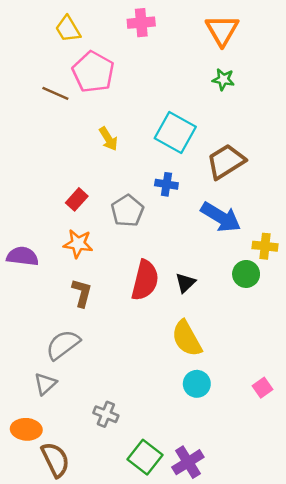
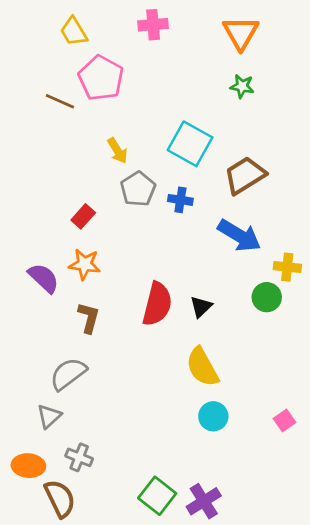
gray pentagon: (127, 211) -> (138, 189), moved
purple semicircle: (22, 256) -> (44, 278), moved, turned 36
gray cross: (106, 414) -> (79, 457), moved

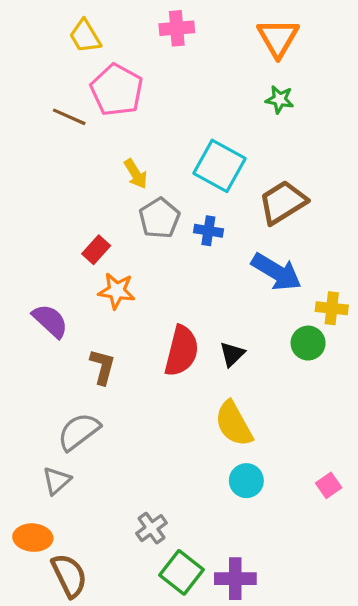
orange star: (85, 264) -> (117, 291), moved
gray cross: (79, 457) -> (151, 528), moved, turned 32
purple cross: (204, 501) -> (235, 579), turned 32

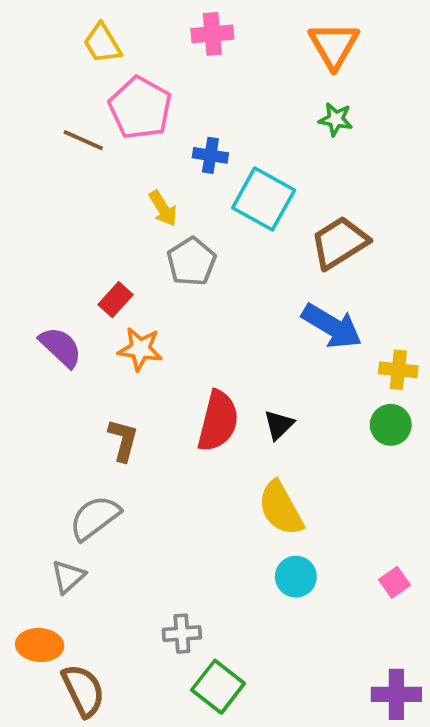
blue cross: (208, 231) -> (210, 155), moved
purple semicircle: (50, 321) -> (61, 347), moved
green circle: (308, 343) -> (391, 425), moved
gray cross: (151, 528) -> (182, 634), turned 32
purple cross: (235, 579) -> (396, 694), moved

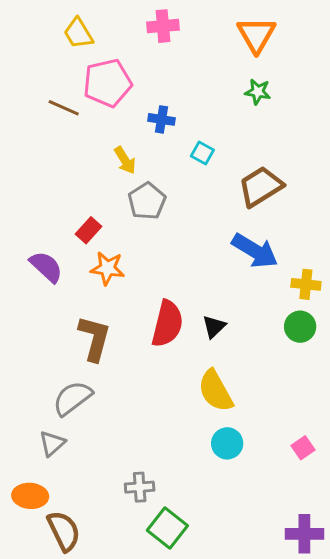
pink pentagon: (140, 108) -> (107, 83), turned 30
cyan square: (264, 199) -> (202, 153), size x0.5
brown L-shape: (123, 440) -> (94, 338), size x1.4

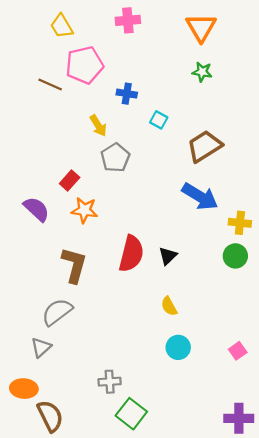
yellow semicircle: (215, 391) -> (169, 306), size x0.6

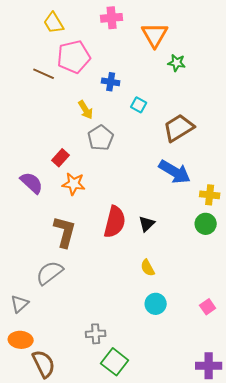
orange triangle: (201, 27) -> (155, 35), moved
gray triangle: (41, 347) -> (20, 304), moved

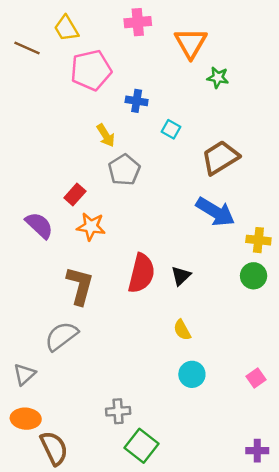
brown line: (44, 74) -> (27, 48), moved
purple cross: (209, 366) -> (257, 451), size x0.7

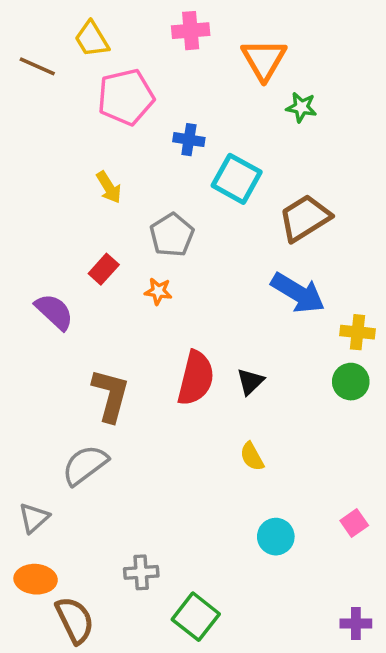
cyan square: (171, 129) -> (237, 179), size x1.8
yellow arrow: (106, 135) -> (109, 187), moved
orange star: (91, 227) -> (158, 291), moved, size x0.7
cyan circle: (192, 374) -> (276, 537), moved
gray cross: (118, 411) -> (141, 572), moved

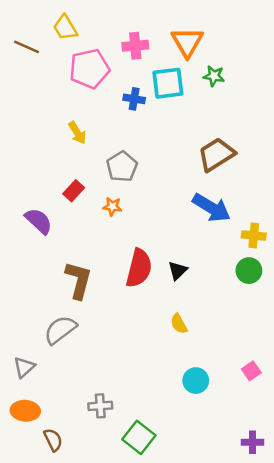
pink cross: (191, 31) -> (135, 46), moved
cyan square: (237, 179) -> (168, 83), moved, turned -36
brown semicircle: (75, 620) -> (53, 440), size x0.7

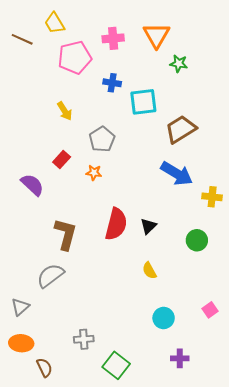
cyan square: (168, 83) -> (143, 102), moved
green circle: (249, 271) -> (197, 240), moved
purple cross: (253, 442) -> (180, 358), moved

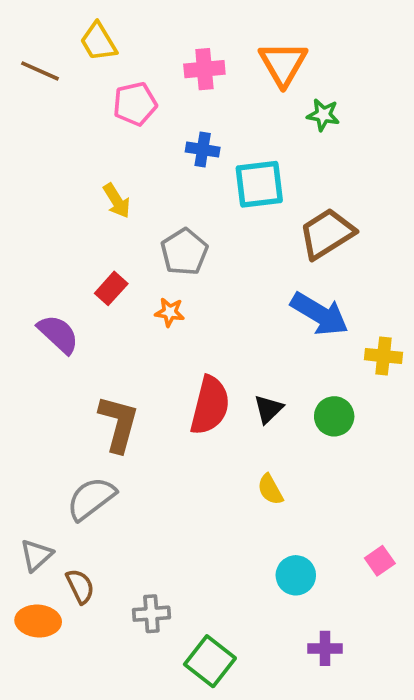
pink pentagon: (75, 58) -> (135, 104), size x0.7
green circle: (197, 240) -> (334, 416), moved
brown semicircle: (44, 367) -> (80, 586), moved

